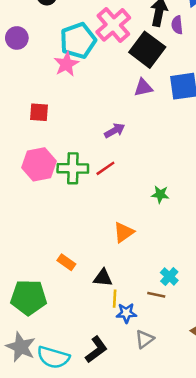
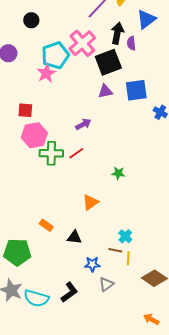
black square: (147, 50) -> (108, 62), turned 32
pink hexagon: (39, 164) -> (34, 135), moved
yellow line: (115, 299) -> (128, 258), moved

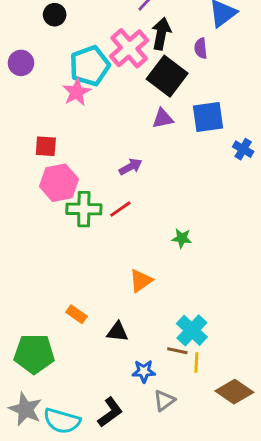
black arrow: (117, 33) -> (161, 34), moved
black square: (108, 62) -> (167, 76), turned -32
cyan cross: (125, 236) -> (192, 330), size x1.5

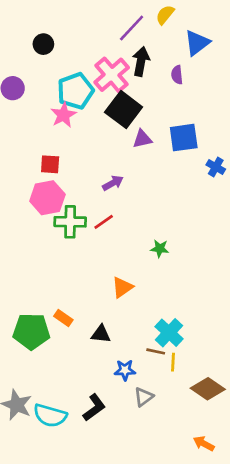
black square: (167, 76) -> (124, 110), moved
red square: (46, 146) -> (50, 164), moved
green pentagon: (34, 354) -> (31, 331), moved

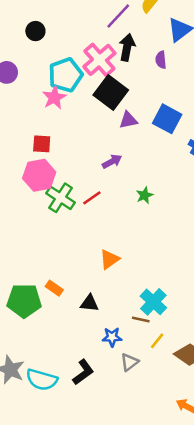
blue square: (184, 138) -> (167, 119), turned 36
purple arrow: (113, 183) -> (112, 161), moved
green cross: (70, 222) -> (61, 198), turned 32
green star: (160, 249) -> (145, 195), moved, turned -30
yellow line: (173, 362) -> (157, 341), moved, turned 36

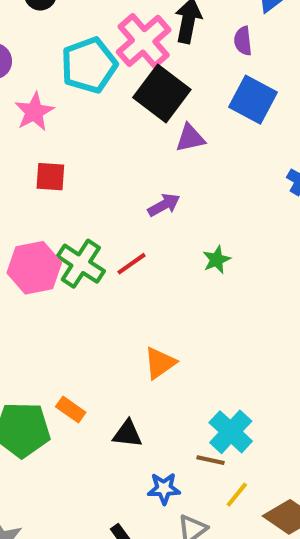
pink star: (54, 97) -> (34, 112), moved
blue square: (167, 119) -> (253, 100), moved
pink hexagon: (39, 175) -> (34, 268), moved

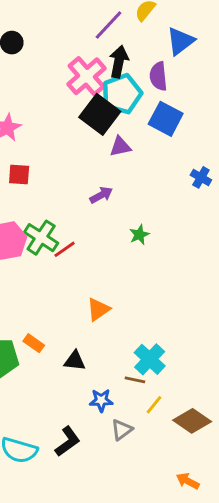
purple semicircle: (243, 41) -> (158, 76), size x1.4
cyan pentagon: (89, 65) -> (122, 94), moved
red line: (131, 264) -> (65, 249), moved

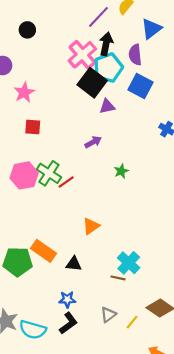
orange rectangle: (34, 343) -> (44, 251), size x1.6
blue star: (101, 400) -> (67, 299), moved
yellow line: (154, 405) -> (132, 322), moved

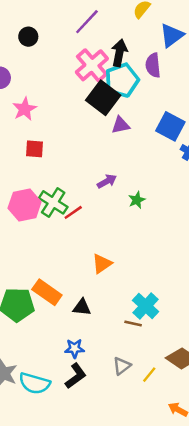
purple line: (99, 17) -> (87, 22), moved
blue square: (141, 86) -> (170, 126), moved
purple arrow: (93, 142) -> (107, 181), moved

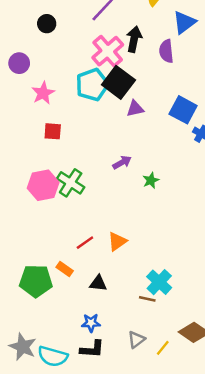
cyan pentagon: (122, 80) -> (92, 85), moved
red line: (73, 212) -> (85, 243), moved
orange rectangle: (47, 292) -> (65, 269), size x0.6
black L-shape: (76, 376) -> (92, 349), turned 40

